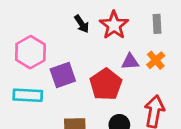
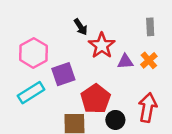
red star: (114, 25) -> (102, 45), moved
red pentagon: (106, 84) -> (96, 99), moved
cyan rectangle: (28, 95) -> (31, 93), turned -35

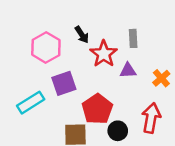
gray rectangle: (150, 27) -> (133, 38), moved
pink hexagon: (34, 53) -> (46, 47), moved
orange cross: (149, 60) -> (161, 78), moved

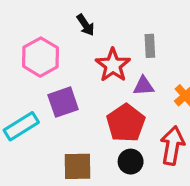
black arrow: (82, 35) -> (86, 25), moved
red pentagon: (97, 109) -> (126, 123), moved

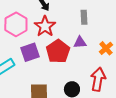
red star: (113, 65) -> (45, 26), moved
red pentagon: (126, 123) -> (58, 51), moved

